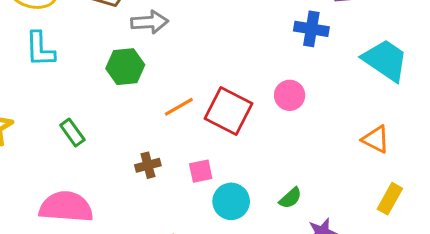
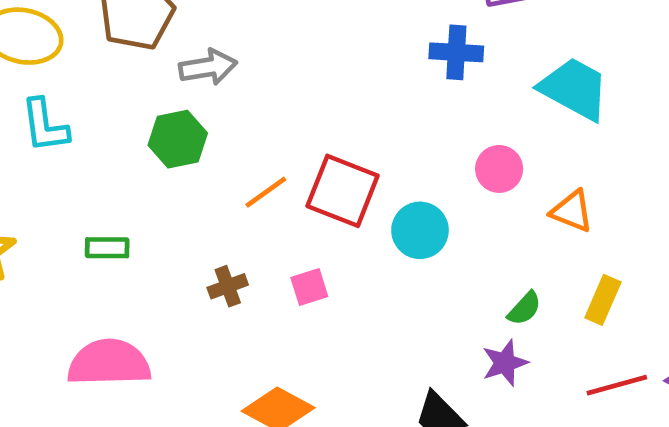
pink circle: (290, 95) -> (499, 169), moved
green rectangle: (72, 132) -> (107, 248), turned -48
green semicircle: (290, 198) -> (524, 308), moved
cyan circle: (231, 201) -> (420, 230), moved

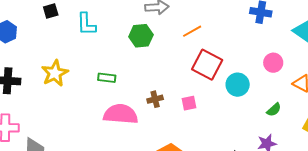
orange line: (266, 192) -> (192, 31), moved
green semicircle: (524, 308) -> (274, 110), moved
pink semicircle: (109, 363) -> (121, 114), moved

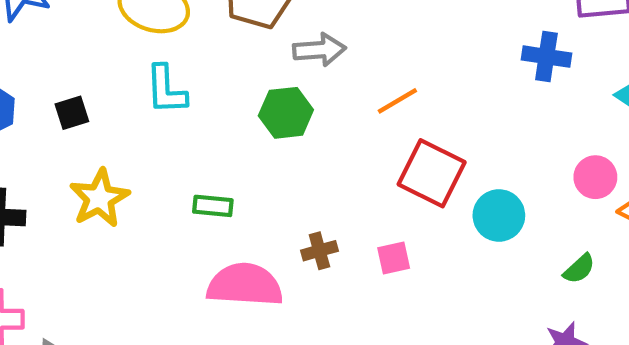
black square: (51, 11) -> (72, 113), moved
pink circle: (273, 63) -> (595, 177), moved

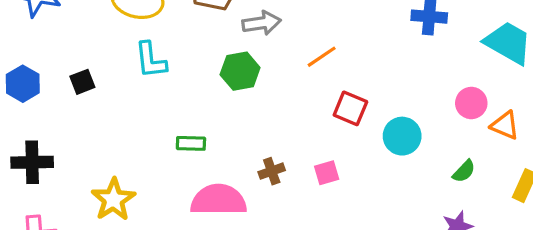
red square: (432, 173) -> (350, 108), size x0.7
yellow star: (99, 198) -> (113, 200), moved

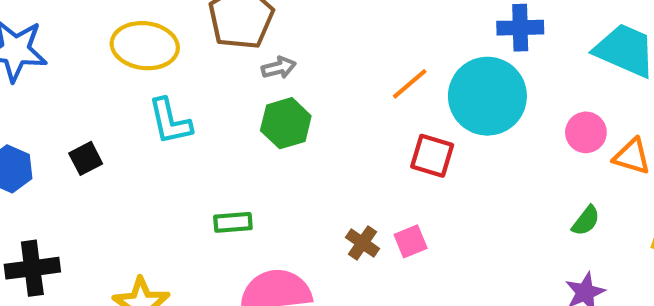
gray arrow: (262, 23) -> (279, 68), moved, size x0.7
orange line: (322, 57) -> (410, 84), moved
cyan circle: (402, 136) -> (487, 96), moved, size x1.6
brown cross: (272, 171) -> (362, 243), moved, turned -30

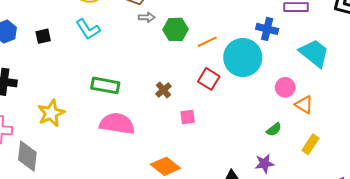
cyan L-shape: (170, 121) -> (88, 29), turned -35
green hexagon: (286, 123) -> (175, 29), moved
green rectangle: (233, 222) -> (105, 85), size x1.5
brown cross: (362, 243) -> (163, 90), moved

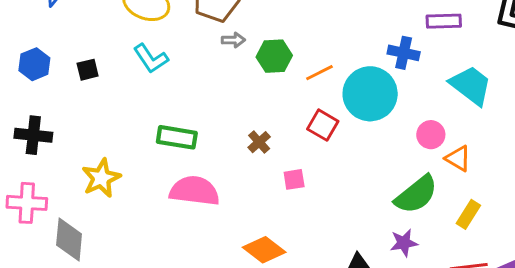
green semicircle: (274, 129) -> (416, 194), size x2.0

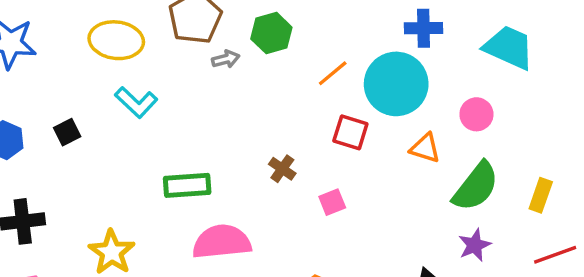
green hexagon: (274, 56) -> (271, 33), moved
orange triangle: (458, 158) -> (425, 148), moved

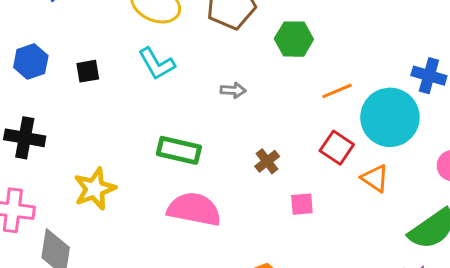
gray arrow: (226, 59) -> (233, 90), moved
orange triangle: (425, 148) -> (375, 178), moved

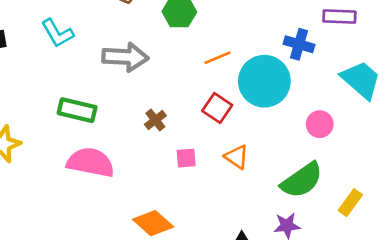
gray arrow: (233, 90) -> (125, 57), size x2.0
orange triangle: (375, 178) -> (237, 157), moved

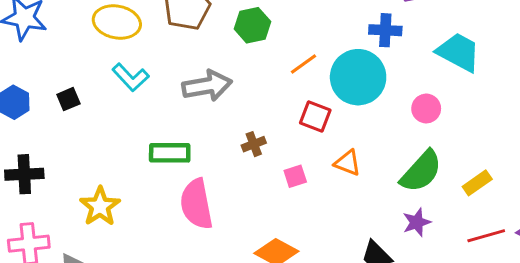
brown cross: (155, 120) -> (254, 144), turned 30
pink semicircle: (91, 162) -> (196, 204), turned -99
yellow rectangle: (350, 203) -> (477, 183), turned 32

